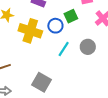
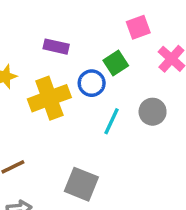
yellow cross: (30, 31) -> (49, 98), turned -30

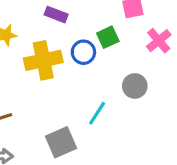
cyan line: (111, 121) -> (97, 113), moved
gray square: (81, 184) -> (61, 142), turned 36

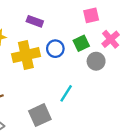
green square: (108, 37) -> (81, 43), moved
gray circle: (135, 86) -> (96, 61), moved

